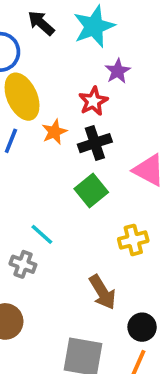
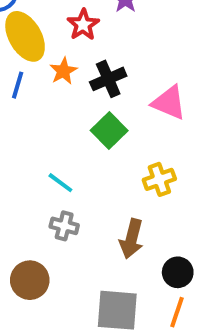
red star: (93, 101) -> (83, 25), moved
gray cross: (23, 264) -> (64, 226), moved
brown arrow: (102, 292) -> (132, 239), turned 51

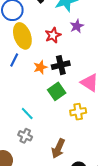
orange star: (63, 71) -> (40, 67), moved
yellow cross: (159, 179) -> (78, 112), moved

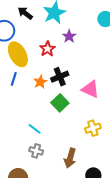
yellow cross: (78, 112) -> (93, 128), moved

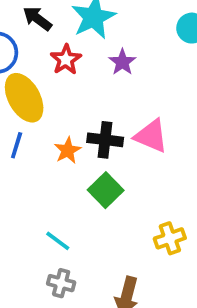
red star: (47, 49) -> (66, 60), moved
black cross: (60, 77) -> (105, 140), turned 30
pink triangle: (90, 89) -> (151, 136), moved

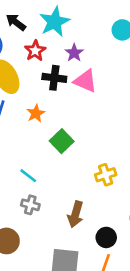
pink triangle: (151, 136) -> (85, 81), moved
black cross: (105, 140) -> (54, 78), moved

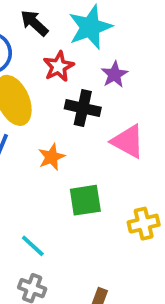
pink triangle: (85, 81) -> (128, 141), moved
green square: (62, 141) -> (85, 200), turned 30
yellow cross: (106, 175) -> (144, 224), moved

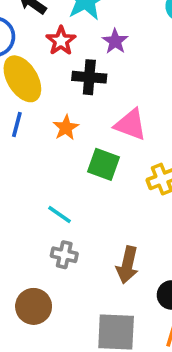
pink triangle: (128, 141) -> (131, 125), moved
green square: (85, 200) -> (104, 164), turned 36

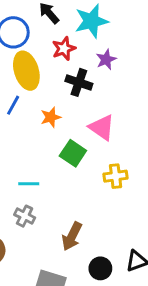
cyan line: (60, 214) -> (29, 184), turned -48

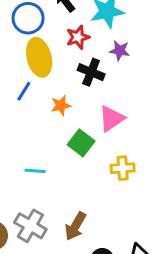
purple star: (106, 59) -> (120, 51), turned 30
pink triangle: (102, 127) -> (112, 119), turned 48
gray cross: (25, 216) -> (30, 226), moved, size x1.5

